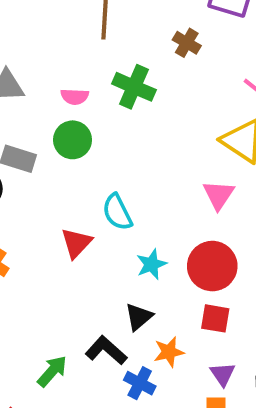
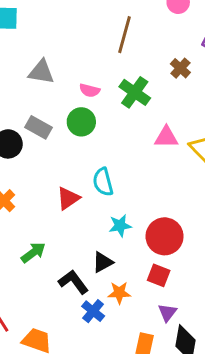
pink triangle: (219, 195) -> (166, 137), moved, turned 45
green arrow: (52, 371) -> (33, 253), moved
purple triangle: (223, 374) -> (167, 313), moved

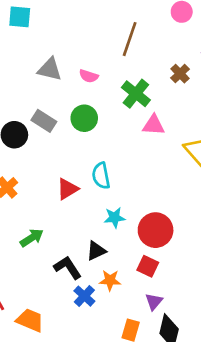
pink semicircle: (90, 90) -> (89, 76), moved
pink triangle: (166, 137) -> (154, 125), moved

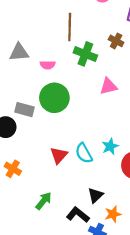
gray triangle: (50, 69) -> (19, 52), moved
green cross: (136, 94) -> (85, 54), moved
green circle: (84, 118) -> (54, 98), size x1.4
cyan semicircle: (101, 176) -> (84, 153), moved
cyan star: (115, 218) -> (110, 146), moved

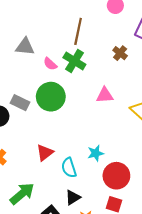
green cross: (85, 54) -> (74, 61), moved
pink semicircle: (48, 65) -> (50, 64), turned 32
cyan semicircle: (84, 153) -> (69, 168), moved
green arrow: (44, 201) -> (22, 194), size x1.4

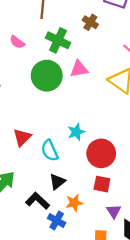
green cross: (74, 61) -> (58, 40), moved
green circle: (51, 97) -> (47, 76), moved

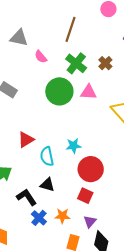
brown cross: (90, 22) -> (105, 63), moved
black triangle: (57, 182) -> (47, 185), turned 42
orange star: (74, 203) -> (62, 216), moved

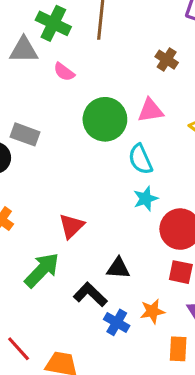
green cross: (76, 63) -> (53, 23), moved
red triangle: (26, 140) -> (71, 226), moved
cyan semicircle: (47, 156) -> (140, 159), moved

